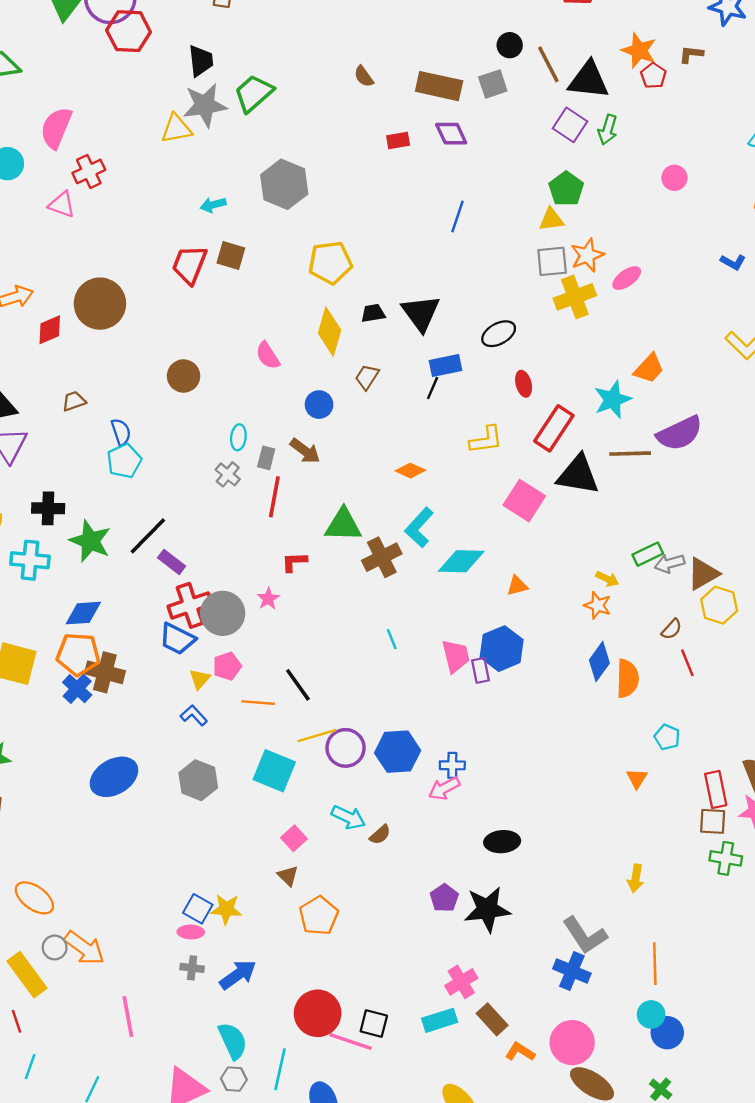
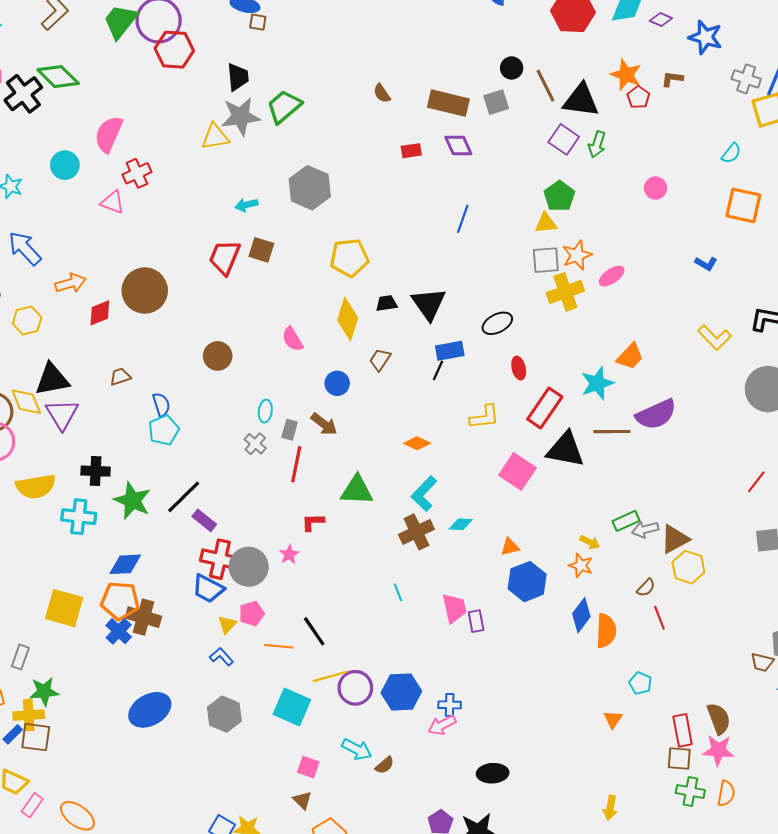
brown cross: (382, 557) -> (416, 532), moved
cyan diamond: (461, 561) -> (461, 524), size x0.6
red cross: (190, 605) -> (220, 559), turned 30
blue hexagon: (502, 649) -> (527, 582), moved
pink square: (294, 838) -> (308, 767), turned -30

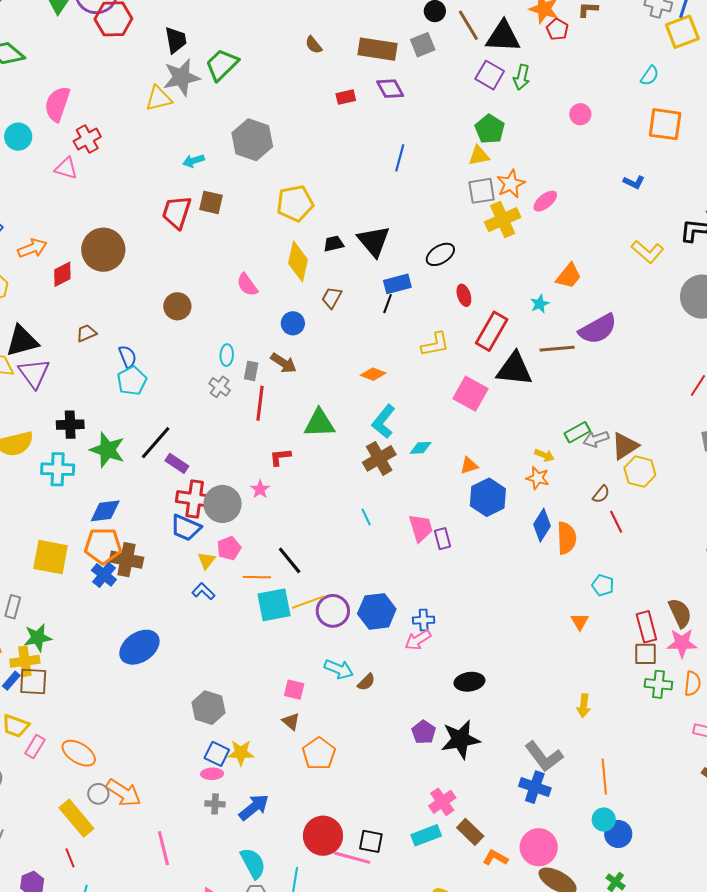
cyan star: (597, 383) -> (540, 304), size x0.6
cyan square: (292, 707) -> (274, 605), moved, turned -30
gray hexagon: (224, 714) -> (208, 708), moved

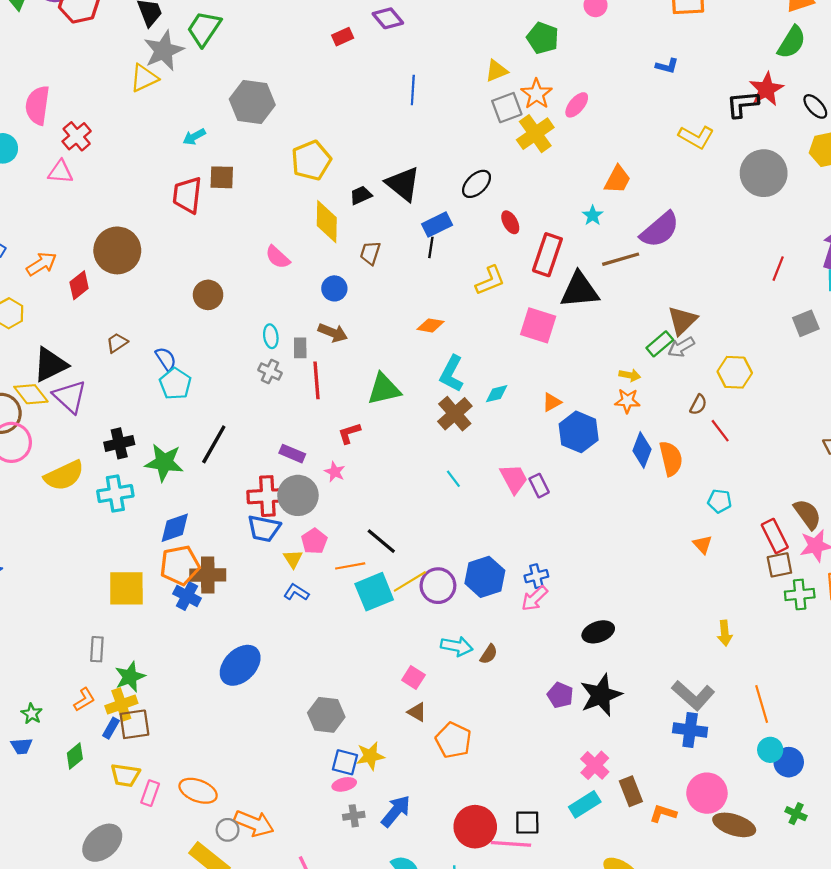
green pentagon: (490, 129) -> (543, 38), moved
brown triangle: (625, 446) -> (682, 320), moved
purple rectangle: (177, 463) -> (292, 454), moved
pink square: (294, 690) -> (413, 678), turned 30
brown rectangle: (470, 832) -> (631, 791), turned 36

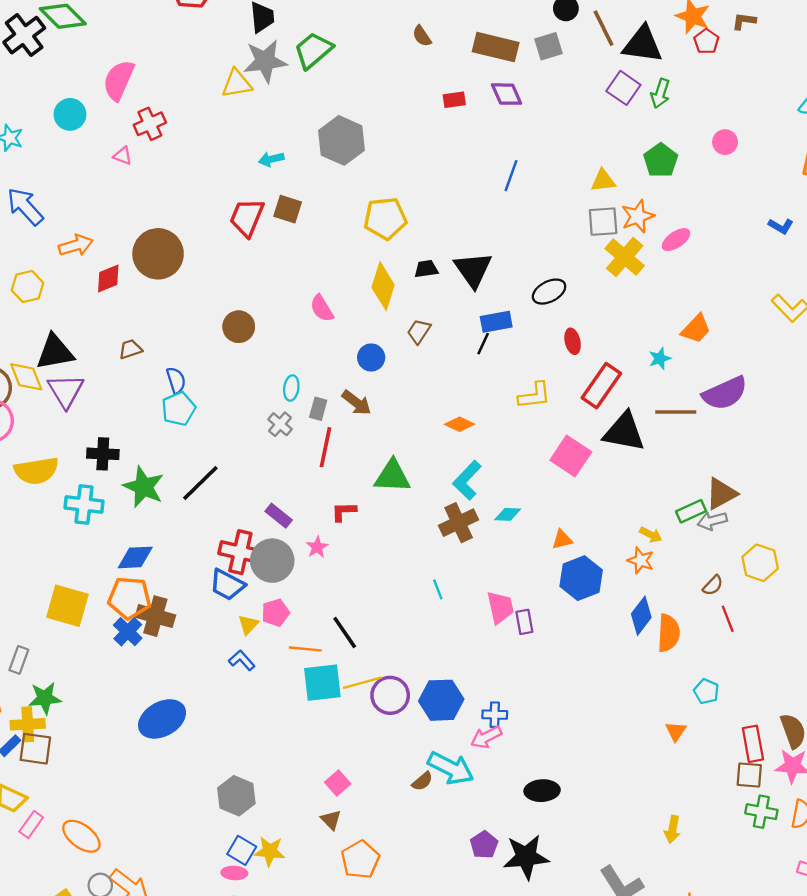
yellow cross: (535, 134) -> (625, 257), turned -30
pink triangle: (60, 172) -> (123, 156), size x0.7
cyan arrow: (457, 646) -> (451, 768), moved, size x1.4

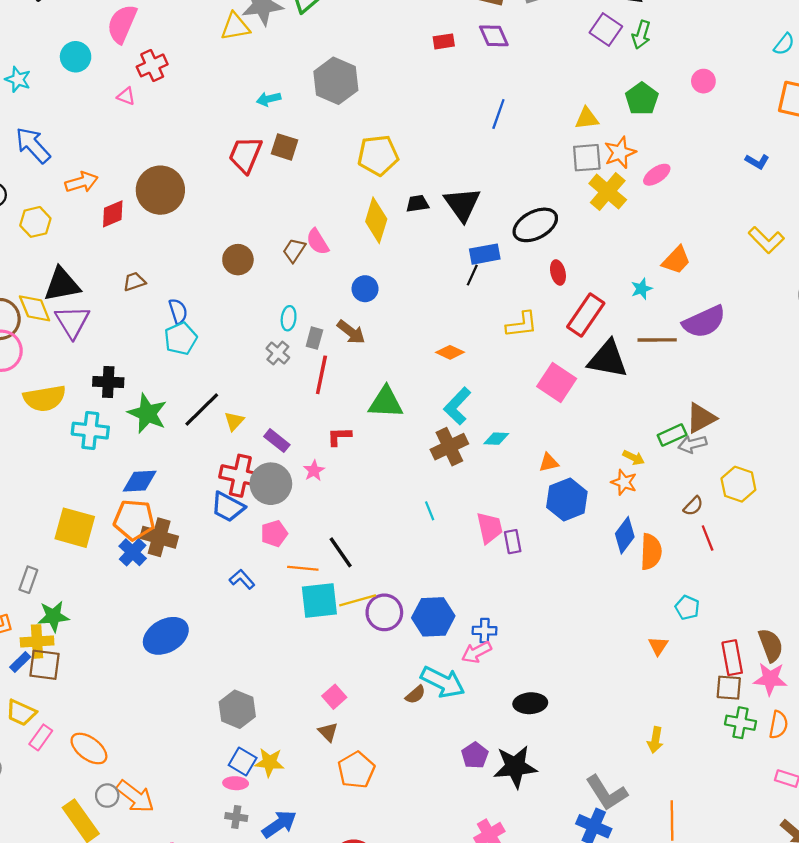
black ellipse: (549, 292) -> (535, 225), size x1.4
brown trapezoid: (419, 331) -> (294, 250), moved
yellow triangle: (248, 625) -> (234, 421), moved

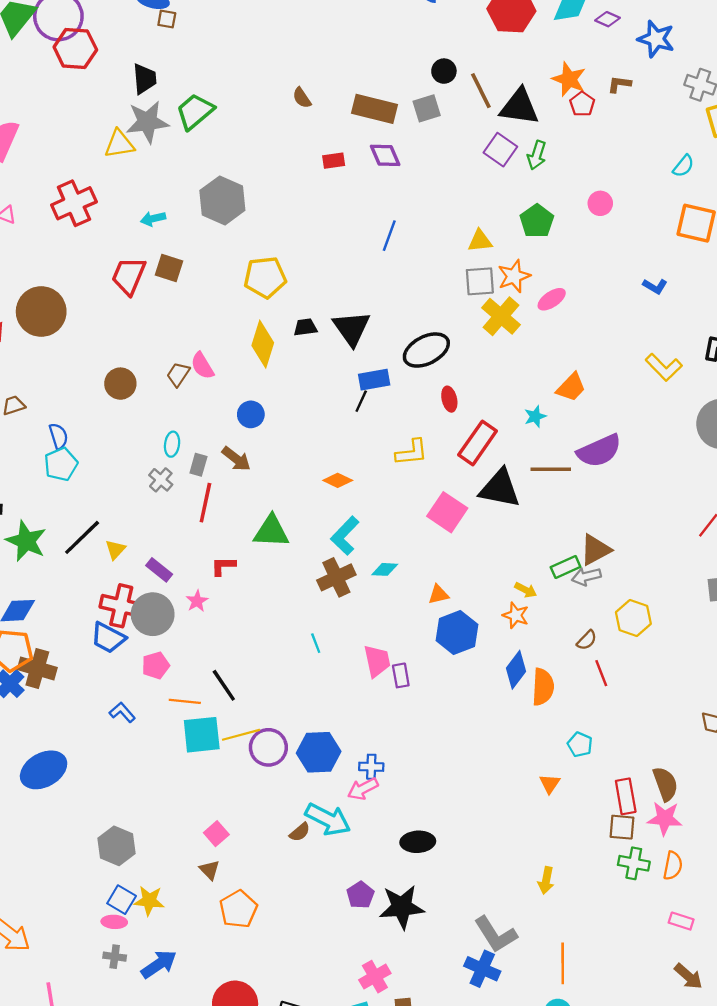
red cross: (152, 65) -> (74, 203), moved, size x1.4

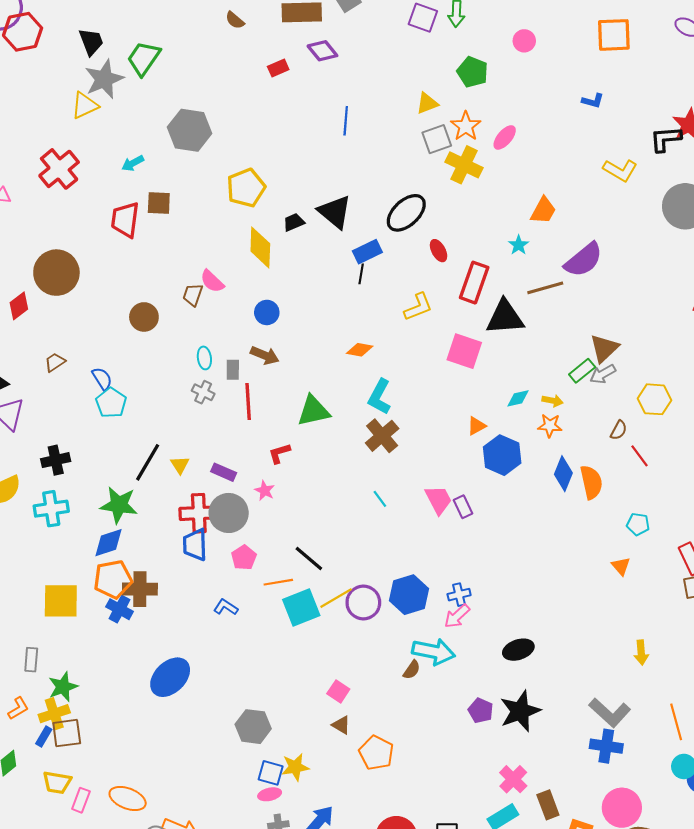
green star: (26, 541) -> (119, 505), moved
cyan diamond: (385, 569) -> (518, 398), moved
blue trapezoid: (108, 638) -> (195, 545), turned 76

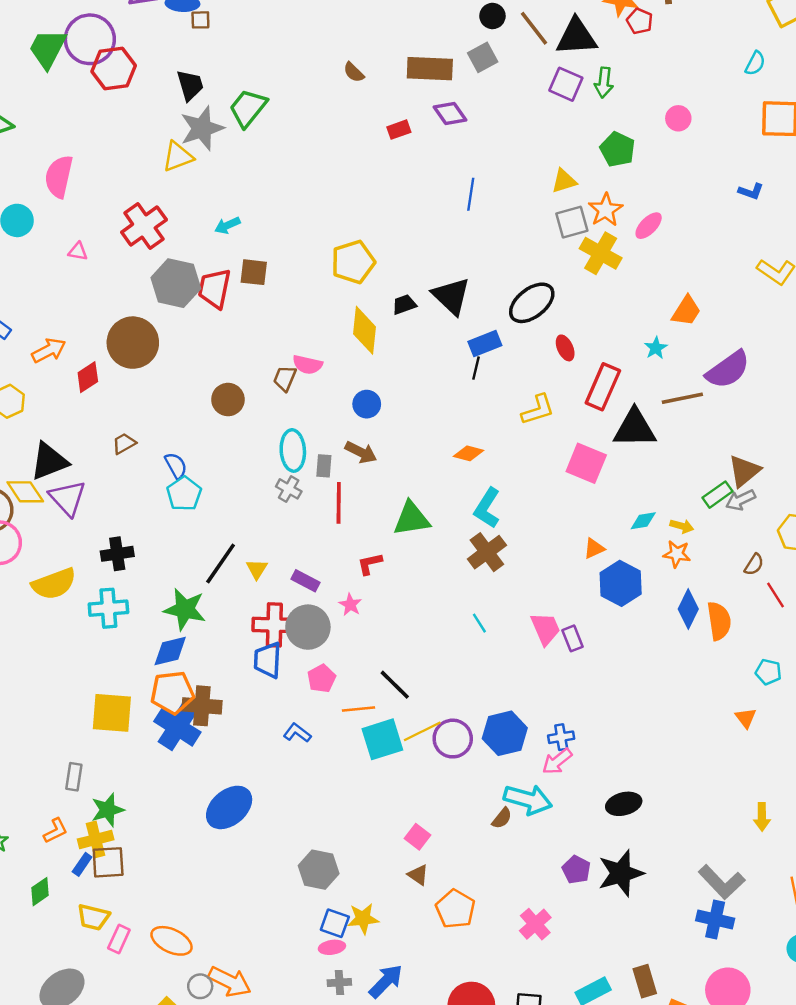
gray hexagon: (190, 130) -> (176, 283), moved
pink semicircle: (212, 281) -> (308, 365), turned -35
cyan ellipse: (204, 358) -> (293, 450), size x1.6
blue cross: (119, 609) -> (177, 727), size x1.5
pink cross: (513, 779) -> (535, 924), moved

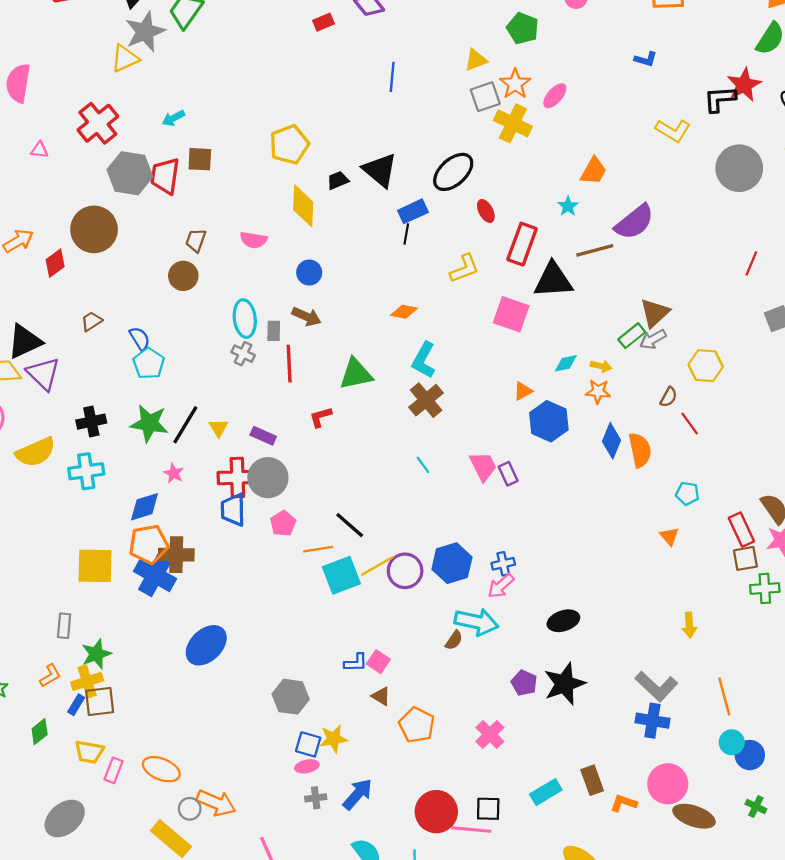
brown trapezoid: (285, 378) -> (196, 240), moved
pink star: (350, 605) -> (174, 473), moved
green star: (185, 609) -> (149, 423), moved
blue L-shape: (297, 733) -> (356, 663), moved, turned 145

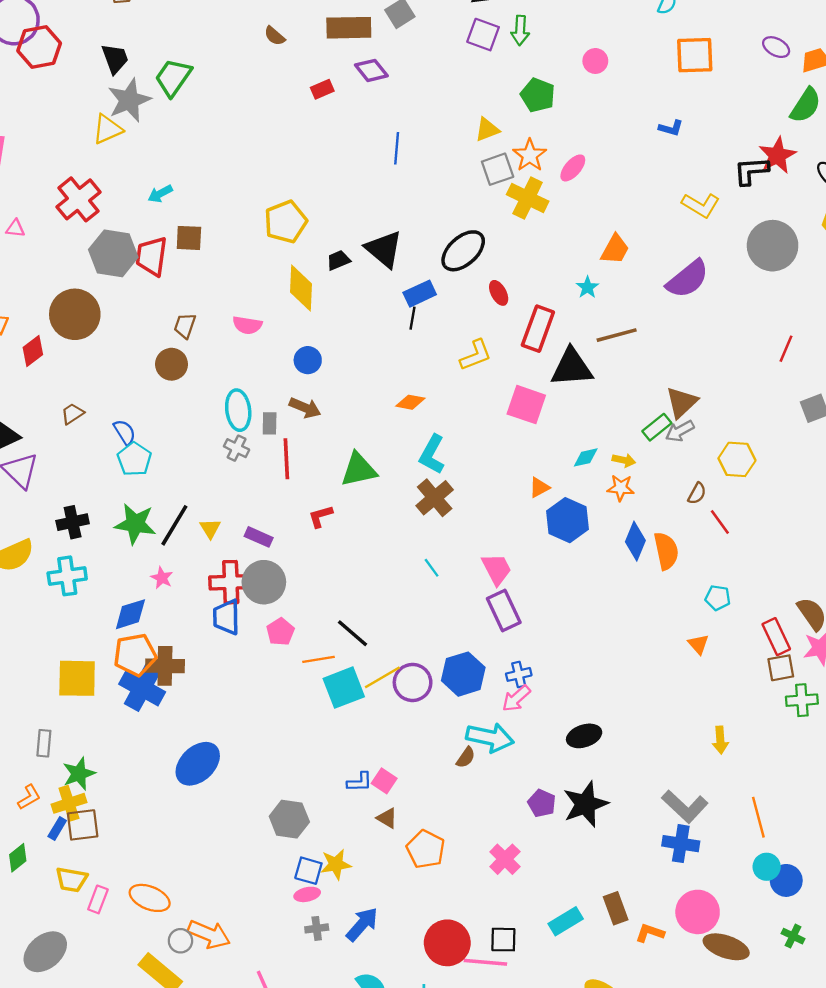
purple semicircle: (634, 222) -> (688, 279), moved
purple rectangle: (508, 474) -> (504, 611), moved, size x1.6

